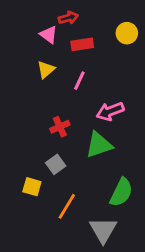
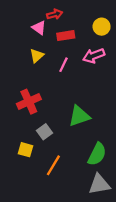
pink arrow: (110, 111) -> (94, 56), moved
red cross: (60, 127) -> (29, 102), moved, size x1.5
gray triangle: (103, 230) -> (99, 184), moved, turned 50

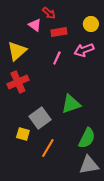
red arrow: (55, 14) -> (49, 13), turned 56
yellow triangle: (37, 56) -> (17, 51), moved, size x1.5
red cross: (29, 102) -> (18, 82), moved
gray square: (44, 132) -> (40, 118), size x1.5

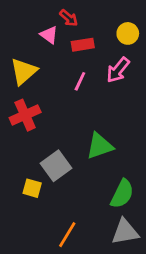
pink arrow: (84, 50) -> (118, 70), turned -30
orange line: (48, 148) -> (67, 235), moved

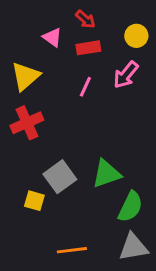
red arrow: (69, 18) -> (85, 19), moved
green triangle: (100, 146) -> (106, 174), moved
orange line: (67, 235) -> (72, 250), turned 52

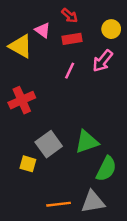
yellow triangle: (25, 76) -> (21, 46), moved, turned -50
gray triangle: (133, 247) -> (93, 202), moved

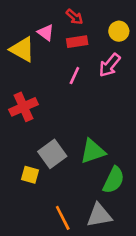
orange line: (59, 204) -> (63, 218), turned 70

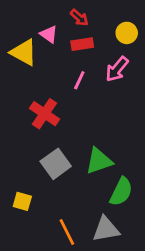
red cross: (24, 107) -> (45, 114), moved, turned -32
yellow square: (30, 175) -> (22, 201), moved

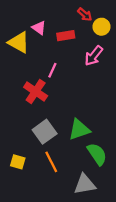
red arrow: (79, 18) -> (85, 14), moved
pink line: (79, 80) -> (52, 70), moved
green semicircle: (121, 192) -> (97, 154), turned -60
orange line: (67, 232) -> (51, 162), moved

